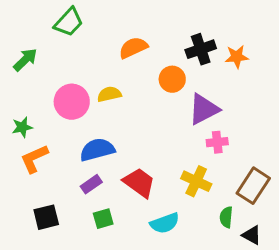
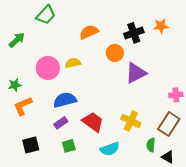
orange star: (237, 57) -> (161, 26), moved
pink cross: (217, 142) -> (176, 95), moved

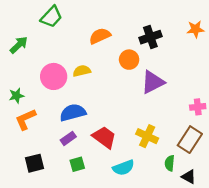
orange star: (161, 26) -> (195, 29), moved

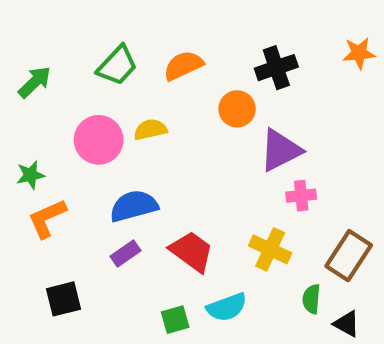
green trapezoid: (51, 17) -> (117, 66), moved
pink cross: (198, 107) -> (301, 196), moved
green square: (77, 164) -> (175, 320), moved

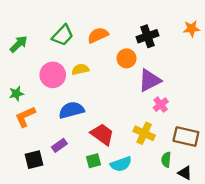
pink cross: (301, 196) -> (161, 105), turned -32
purple rectangle: (126, 253) -> (59, 145), moved
brown rectangle: (349, 256) -> (186, 137), turned 70
green square: (175, 320) -> (93, 161), moved

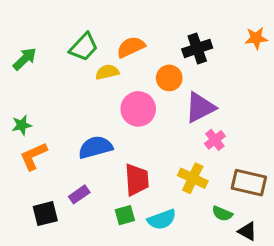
yellow semicircle: (80, 69) -> (107, 72), moved
pink circle: (53, 75) -> (138, 109), moved
red trapezoid: (102, 134) -> (137, 180), turned 50
green semicircle: (166, 160) -> (222, 214), turned -72

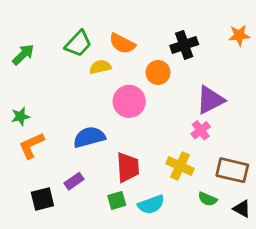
orange semicircle: (131, 47) -> (122, 44), turned -128
purple triangle: (200, 107) -> (210, 100), moved
black triangle: (247, 231) -> (242, 209), moved

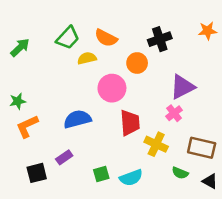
red trapezoid: (128, 167) -> (130, 123), moved

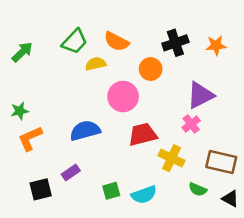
orange star: (208, 31) -> (216, 45), moved
red trapezoid: (130, 123) -> (143, 134), turned -100

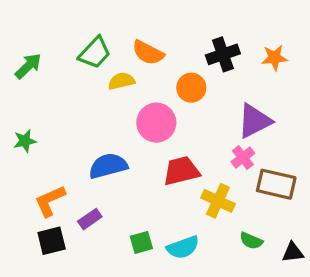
orange L-shape: (30, 138) -> (50, 201), moved
brown rectangle: (221, 162) -> (276, 184), moved
black triangle: (230, 199) -> (293, 252), turned -36

